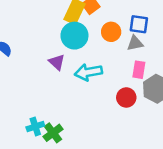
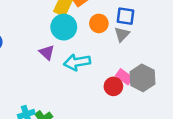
gray triangle: (135, 43) -> (122, 34), turned -35
pink rectangle: (139, 70) -> (124, 77), moved, turned -63

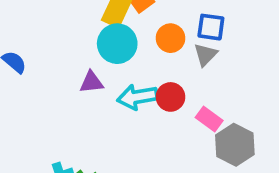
purple triangle: (47, 52) -> (91, 82), turned -49
gray hexagon: (142, 78) -> (235, 145), moved
red circle: (113, 86) -> (171, 97), moved

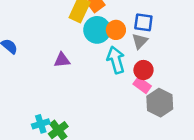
cyan circle: (117, 44) -> (97, 30), moved
cyan arrow: (137, 97) -> (116, 60), moved, turned 84
red circle: (171, 97) -> (143, 70), moved

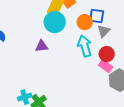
blue square: (143, 22) -> (97, 16), moved
cyan circle: (97, 30) -> (55, 22), moved

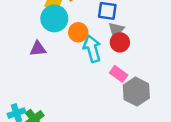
orange circle: (85, 22) -> (78, 32), moved
red circle: (107, 54) -> (120, 42), moved

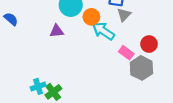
red circle: (120, 42) -> (149, 44), moved
cyan arrow: (92, 49) -> (103, 31), turned -40

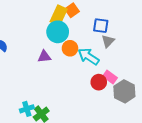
orange circle: (91, 17) -> (70, 48), moved
red circle: (149, 44) -> (99, 82), moved

